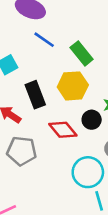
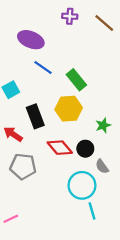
black circle: (92, 120) -> (85, 149), moved

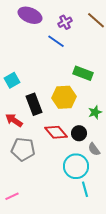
purple cross: (70, 16) -> (65, 22), moved, turned -32
purple ellipse: (31, 40) -> (30, 15), moved
blue line: (43, 67) -> (56, 41), moved
green rectangle: (76, 80) -> (83, 73), moved, turned -30

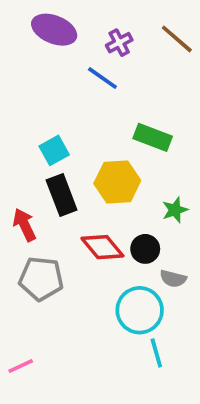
cyan square: (12, 80) -> (54, 150), moved
red arrow: (14, 120) -> (24, 225), turned 30
gray semicircle: (94, 149) -> (173, 279), turned -40

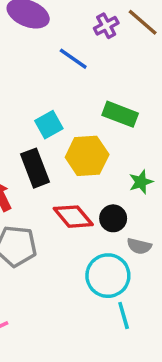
purple cross: (119, 43) -> (106, 26), moved
cyan square: (54, 150) -> (49, 125), moved

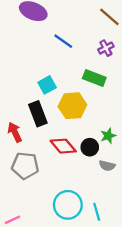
purple cross: (106, 26) -> (106, 48), moved
green star: (141, 182) -> (108, 136), moved
cyan circle: (108, 276) -> (68, 205), moved

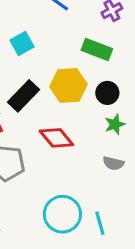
cyan square: (47, 85) -> (22, 44), moved
black rectangle: (38, 114) -> (24, 96), turned 65
black circle: (90, 147) -> (107, 93), moved

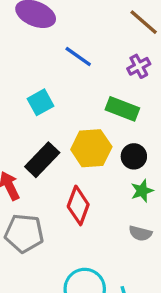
red diamond: (56, 138) -> (78, 205), turned 60

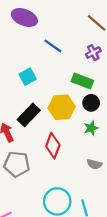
black circle: (134, 156) -> (91, 103), moved
green star: (142, 191) -> (91, 128), moved

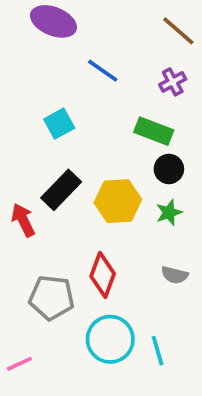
yellow hexagon: (62, 107) -> (118, 201), moved
red diamond: (53, 146) -> (103, 275), moved
gray pentagon: (17, 164) -> (52, 298), moved

